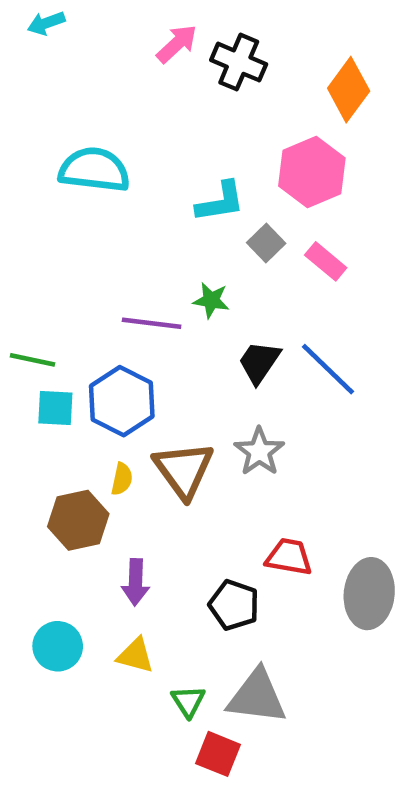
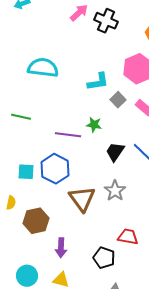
green line: (32, 360) -> (21, 117), moved
yellow semicircle: (122, 479) -> (11, 203), moved

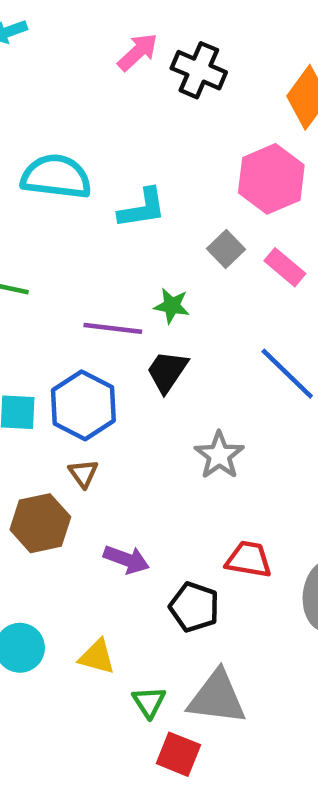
cyan L-shape: (98, 82) -> (142, 208), moved
black trapezoid: (115, 152) -> (167, 371), moved
brown triangle: (82, 199) -> (83, 473), moved, size x0.5
purple arrow: (61, 248) -> (126, 559), moved, turned -72

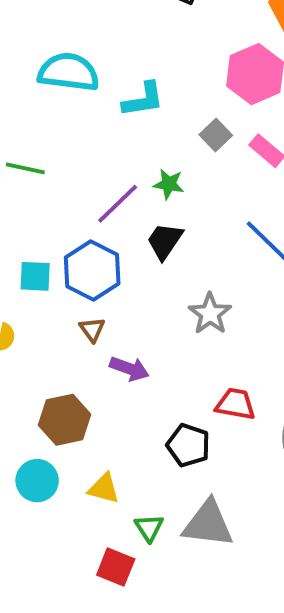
purple line: (113, 328) -> (118, 204), turned -51
brown hexagon: (40, 523) -> (65, 420), moved
purple arrow: (126, 559) -> (129, 369), moved
red square: (178, 754) -> (116, 567), moved

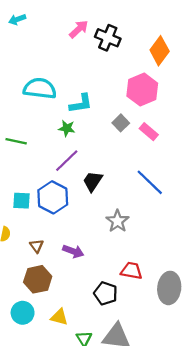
green star: (169, 184) -> (67, 128), moved
brown triangle: (92, 329) -> (37, 246), moved

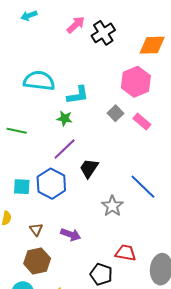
cyan arrow: (17, 19) -> (29, 16), moved
black cross: (108, 38) -> (103, 33), turned 35
orange diamond: (160, 51) -> (152, 45), turned 52
blue line: (150, 182) -> (143, 187), moved

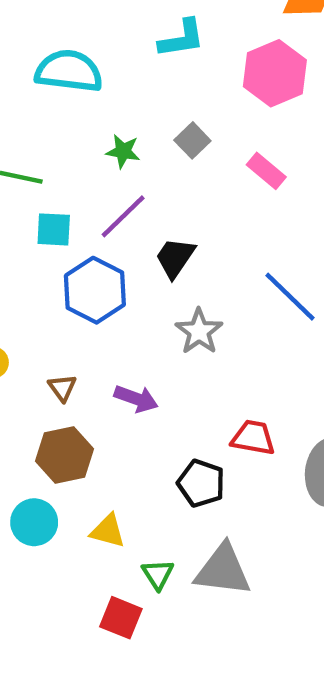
cyan L-shape: (78, 95) -> (182, 39), moved
gray square: (115, 113) -> (192, 140), moved
pink rectangle: (142, 121) -> (266, 171), moved
cyan square: (22, 187) -> (54, 229), moved
gray star: (112, 206) -> (199, 331), moved

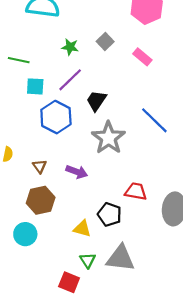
gray star: (199, 331) -> (108, 138), size x1.4
yellow triangle: (108, 531) -> (82, 229), moved

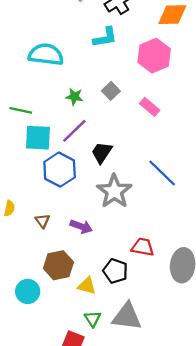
cyan square: (35, 86) -> (38, 138), size x1.4
brown hexagon: (41, 200) -> (58, 265), moved

